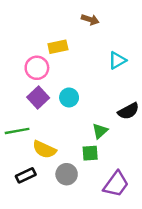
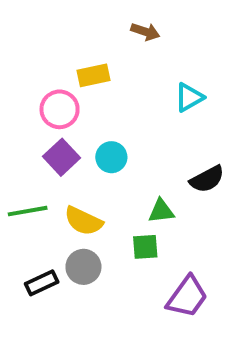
green triangle: (100, 131) -> (161, 211), turned 35
yellow semicircle: (44, 149) -> (83, 221), moved
gray circle: (67, 174) -> (83, 267), moved

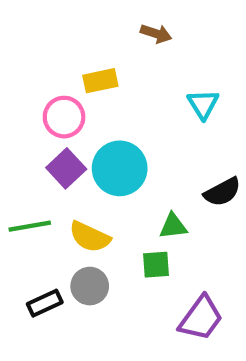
cyan triangle: (189, 97) -> (203, 104), turned -32
cyan circle: (111, 157) -> (120, 168), size x1.6

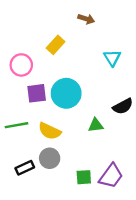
yellow rectangle: (100, 81) -> (56, 45), turned -36
pink circle: (64, 117) -> (21, 65), moved
purple square: (66, 168) -> (37, 93), turned 36
green square: (156, 265) -> (84, 177), moved

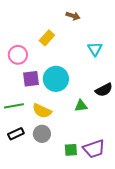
black rectangle: (25, 168) -> (16, 134), moved
purple trapezoid: (111, 176) -> (94, 149), turned 35

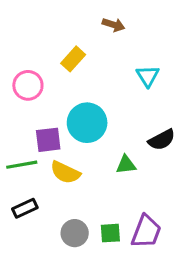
purple square: (31, 79) -> (48, 140), moved
gray circle: (42, 134) -> (75, 233), moved
purple trapezoid: (94, 149) -> (146, 232), turned -50

